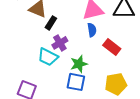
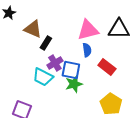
blue square: (76, 82) -> (71, 70), moved
yellow pentagon: (116, 84) -> (111, 104), turned -30

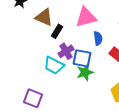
pink triangle: (88, 30) -> (86, 17), moved

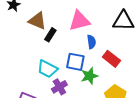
purple cross: (66, 51) -> (59, 87), moved
green star: (85, 72) -> (89, 76), moved

